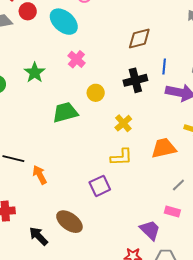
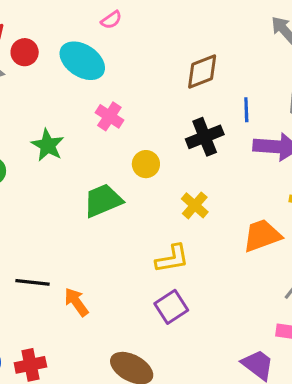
yellow L-shape: (121, 157) -> (172, 259), moved

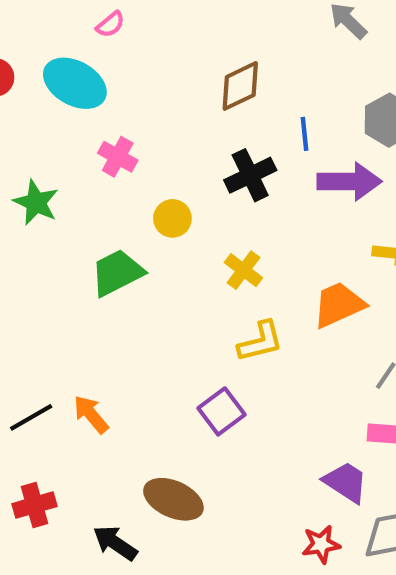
yellow L-shape: (172, 259) -> (260, 342), moved
black line: (32, 282) -> (31, 417), moved, turned -32

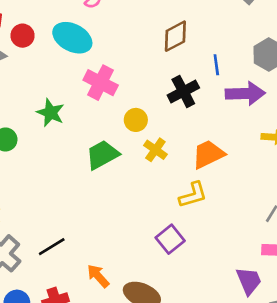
pink cross: (118, 157) -> (101, 83), size x1.4
yellow cross: (243, 270) -> (155, 150), moved
orange trapezoid: (339, 305) -> (208, 154), moved
orange arrow: (91, 414) -> (98, 276), moved
purple trapezoid: (346, 482) -> (249, 281), turned 36

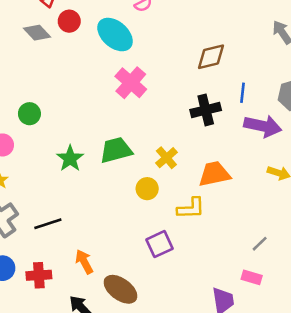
green star: (50, 113) -> (70, 159), moved
yellow circle: (136, 120) -> (147, 189), moved

